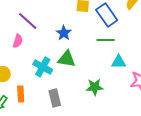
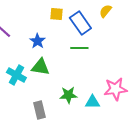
cyan triangle: (119, 62) -> (92, 102), moved
gray rectangle: (55, 98) -> (39, 110), moved

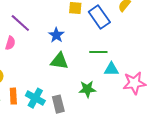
green line: (79, 48) -> (98, 52), moved
cyan cross: (16, 75) -> (35, 98), moved
cyan triangle: (92, 102) -> (111, 69), moved

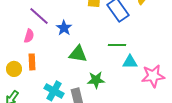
blue star: (56, 35) -> (64, 28), moved
green star: (87, 89) -> (96, 80), moved
orange rectangle: (13, 96) -> (32, 62), moved

